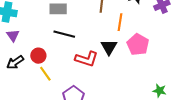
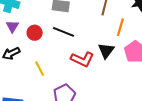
red circle: (38, 56) -> (35, 33), moved

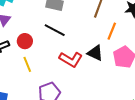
red circle: (35, 33) -> (25, 41), moved
black triangle: (106, 51) -> (95, 53), turned -48

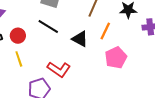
black triangle: (95, 53) -> (80, 39), moved
red L-shape: (71, 59) -> (59, 69), moved

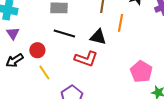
pink pentagon: (116, 58) -> (141, 72), moved
red L-shape: (59, 69) -> (86, 59), moved

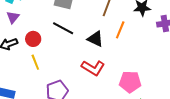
red L-shape: (86, 59) -> (93, 68), moved
pink pentagon: (141, 72) -> (130, 82), turned 30

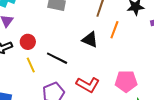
black line: (63, 28) -> (57, 58), moved
red L-shape: (93, 68) -> (88, 85), moved

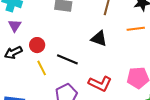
orange line: (114, 30) -> (136, 29), moved, turned 66

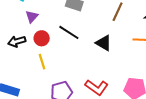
purple triangle: (15, 26) -> (32, 17), moved
black line: (67, 59) -> (69, 32), moved

